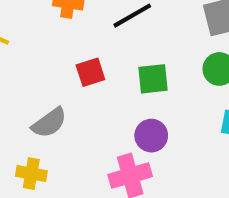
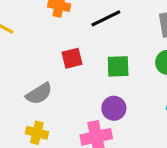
yellow cross: (31, 174) -> (37, 133), moved

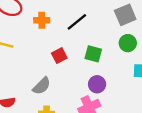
green square: (118, 66) -> (93, 54), turned 30

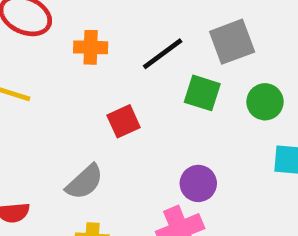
gray square: (125, 15) -> (232, 42), moved
green square: (93, 54) -> (202, 93), moved

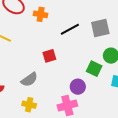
orange cross: (91, 47) -> (41, 14), moved
green square: (202, 93) -> (94, 69), moved

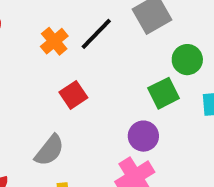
orange cross: (41, 14) -> (54, 41), moved, turned -32
green square: (94, 69) -> (164, 93), turned -35

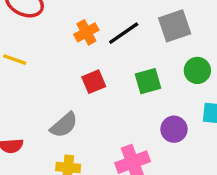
green square: (164, 93) -> (148, 81), moved
purple circle: (143, 136) -> (174, 129), moved

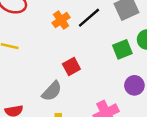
green square: (148, 81) -> (122, 49), moved
red square: (94, 82) -> (71, 66), moved

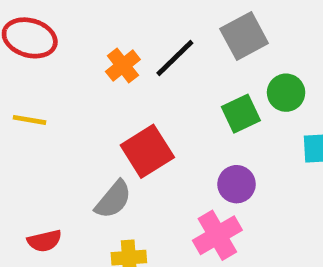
red square: (71, 66) -> (147, 151), size x1.5
purple circle: (134, 85) -> (237, 184), moved

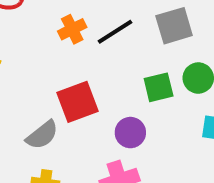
purple circle: (237, 184) -> (130, 133), moved

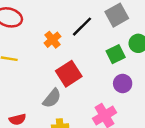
orange cross: (72, 29) -> (52, 40), moved
purple circle: (130, 133) -> (123, 84), moved

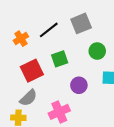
green square: (116, 54) -> (60, 59), moved
gray semicircle: (52, 98) -> (28, 98), moved

